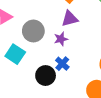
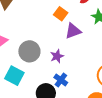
purple triangle: (70, 19) -> (73, 31), moved

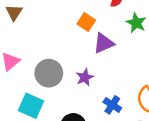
blue cross: (61, 80) -> (112, 105), moved

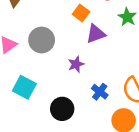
gray circle: (49, 73) -> (42, 40), moved

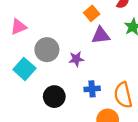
gray circle: (42, 40) -> (47, 50), moved
blue cross: (100, 92) -> (92, 89), turned 35

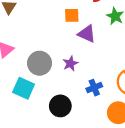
orange square: (92, 13) -> (72, 15), turned -35
purple triangle: (101, 35) -> (87, 34), turned 48

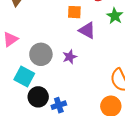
blue cross: (94, 88) -> (59, 105), moved
black circle: (60, 106) -> (38, 97), moved

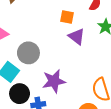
purple star: (70, 57) -> (54, 81), moved, size x1.6

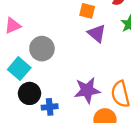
purple star: (54, 81) -> (87, 90), moved

